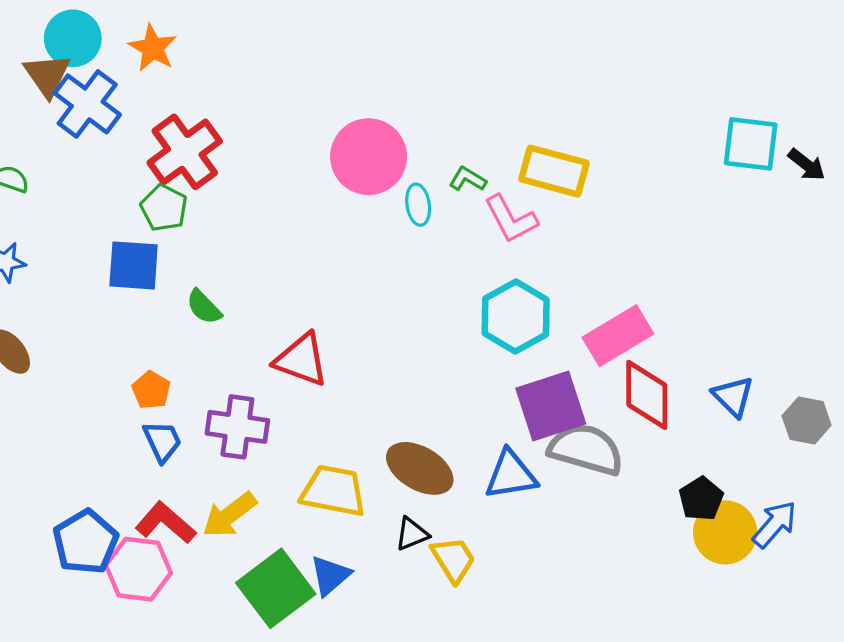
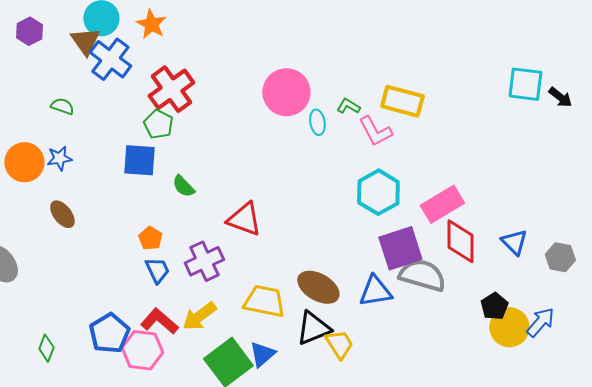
purple cross: (237, 427) -> (204, 261), turned -33
black triangle: (412, 534) -> (313, 328), size x1.6

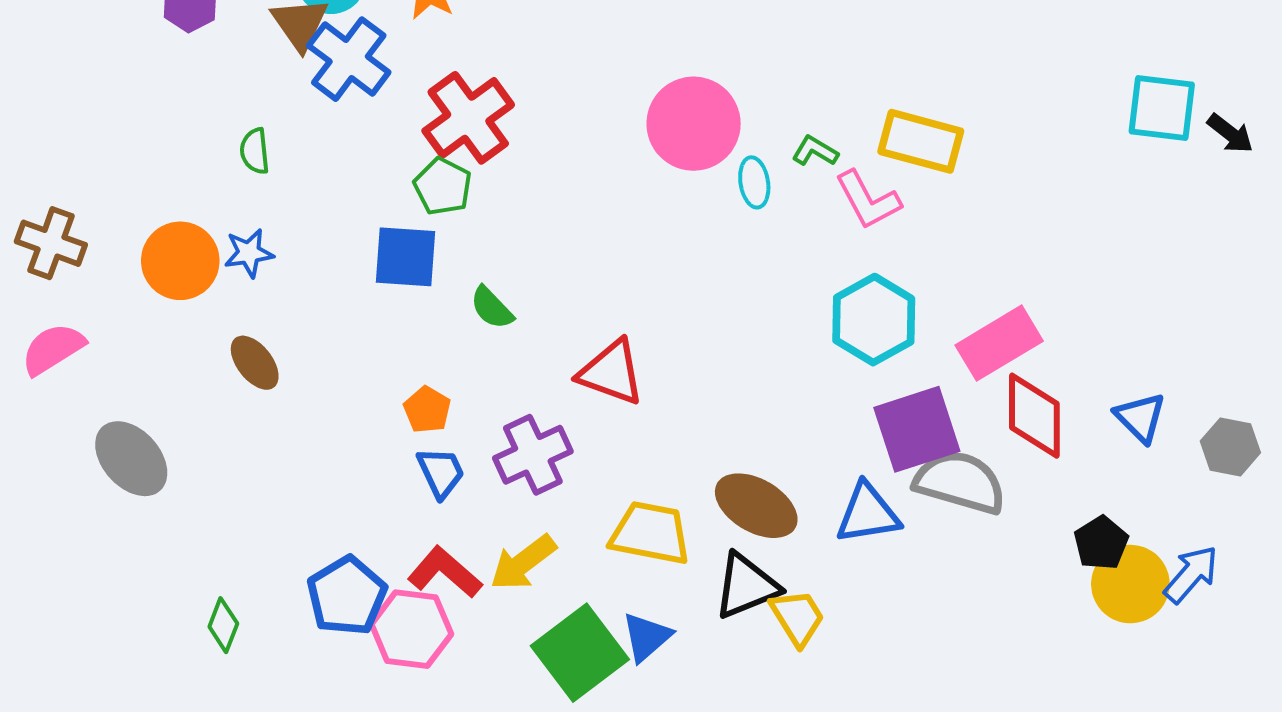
green semicircle: (62, 106) -> (255, 151), turned -115

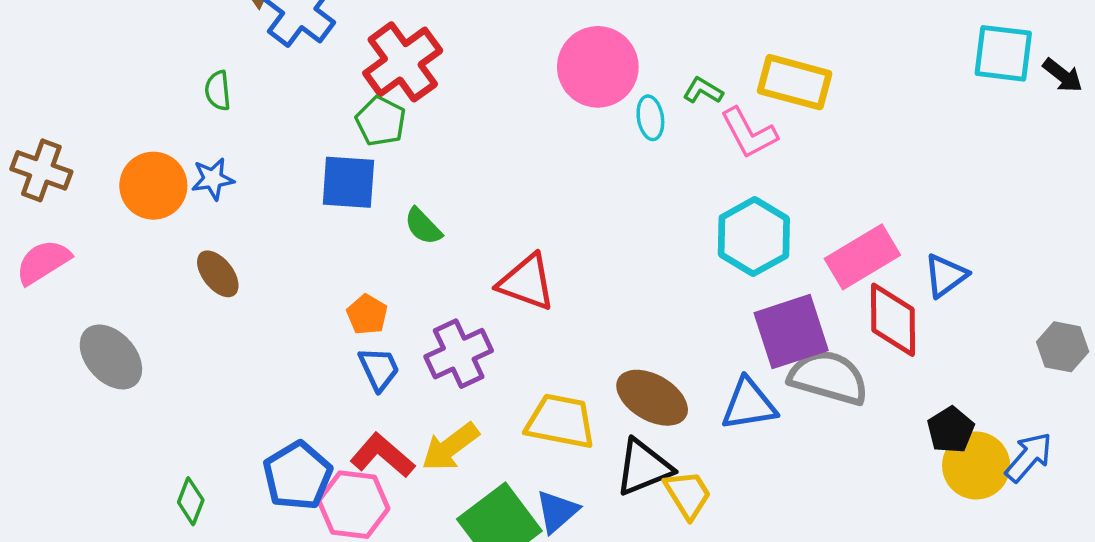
blue triangle: (1140, 418) -> (946, 276), moved, turned 39

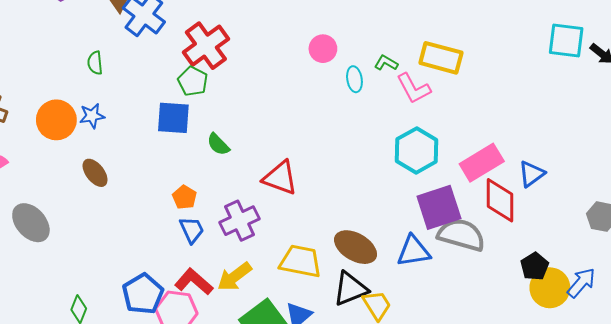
pink circle: (598, 67) -> (323, 49), size x0.6

